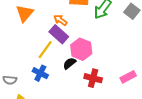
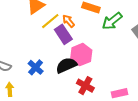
yellow line: (45, 50) -> (50, 21), moved
black semicircle: (70, 63) -> (66, 65), size x1.5

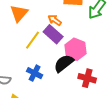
yellow line: (50, 21) -> (32, 40), moved

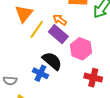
yellow line: (32, 40) -> (37, 29), moved
black semicircle: (64, 63) -> (52, 61), moved, turned 80

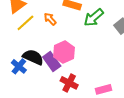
purple rectangle: (58, 34) -> (52, 62), moved
black semicircle: (52, 61) -> (33, 57), turned -30

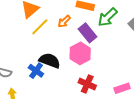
orange arrow: (50, 19) -> (64, 21), turned -88
purple rectangle: (52, 62) -> (88, 33), moved

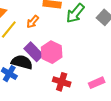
purple rectangle: (88, 33) -> (34, 52), moved

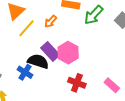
pink rectangle: (97, 83) -> (112, 85), turned 63

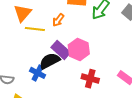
yellow line: (26, 28) -> (35, 29), turned 60
black semicircle: (38, 61) -> (50, 61), turned -40

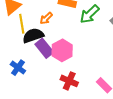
yellow line: (35, 29) -> (22, 24), turned 66
black semicircle: (50, 61) -> (33, 36), moved

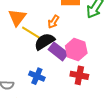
yellow line: (22, 24) -> (31, 33), turned -36
red cross: (69, 81) -> (79, 75), moved

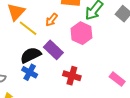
black semicircle: (44, 41) -> (31, 55), moved
pink hexagon: (76, 50) -> (81, 33), moved

